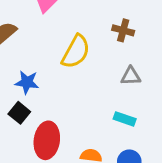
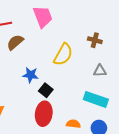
black square: (19, 113) -> (46, 90), moved
cyan rectangle: (125, 119) -> (96, 99), size x1.6

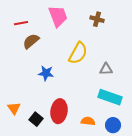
brown cross: (95, 40) -> (97, 19), moved
gray triangle: (100, 71) -> (106, 69), moved
black square: (46, 90) -> (36, 119), moved

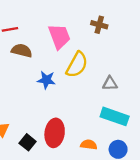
pink trapezoid: (58, 16) -> (59, 36), moved
brown semicircle: (31, 41) -> (22, 51), turned 54
blue star: (46, 73) -> (46, 80), moved

